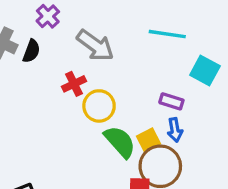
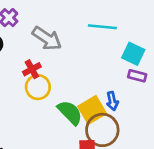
purple rectangle: (171, 101) -> (137, 76), moved
yellow circle: (99, 106) -> (38, 87), moved
yellow square: (148, 140) -> (92, 110), size x1.5

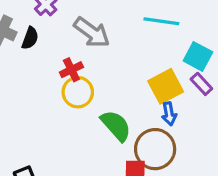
purple rectangle: (137, 76) -> (201, 84), turned 30
yellow square: (92, 110) -> (166, 86), moved

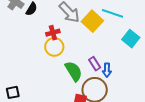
purple rectangle: (201, 84) -> (95, 64), moved
yellow square: (166, 86) -> (92, 21), moved, turned -30

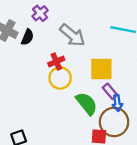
yellow square: (92, 21) -> (101, 69), moved, turned -35
blue arrow: (107, 70) -> (117, 103), moved

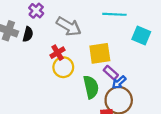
blue arrow: (117, 103) -> (119, 82), turned 64
green semicircle: (87, 104) -> (91, 87), turned 35

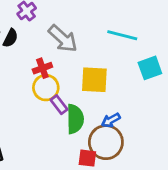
cyan square: (141, 35) -> (150, 68), turned 36
purple rectangle: (111, 73) -> (59, 105), moved

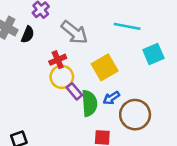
yellow square: (94, 80) -> (105, 67), turned -30
blue arrow: (111, 120) -> (111, 98), moved
brown circle: (106, 142) -> (135, 115), moved

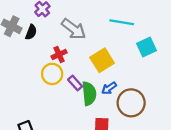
yellow circle: (62, 77) -> (52, 74), moved

